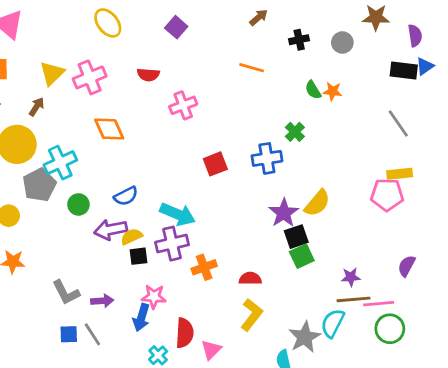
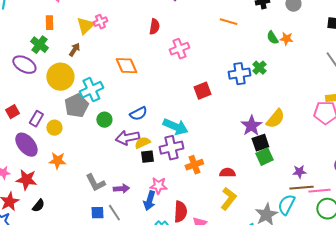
red semicircle: (148, 75) -> (154, 27), turned -84
pink cross: (90, 77) -> (100, 22), moved, size x0.6
blue cross: (267, 158) -> (239, 74), moved

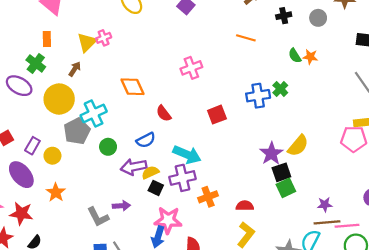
red semicircle: (154, 27) -> (164, 113), moved, turned 133
black square: (147, 157) -> (156, 188), turned 32
orange star: (57, 161) -> (56, 192), turned 30
pink star: (158, 186) -> (168, 220), size x1.4
purple arrow: (121, 189) -> (121, 206), moved

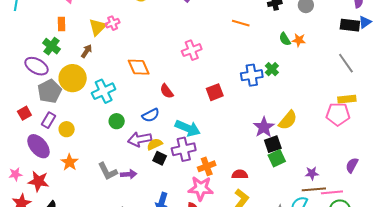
gray pentagon: (77, 131) -> (50, 91), moved
gray L-shape: (98, 217) -> (108, 171), moved
pink star: (168, 220) -> (201, 188), moved

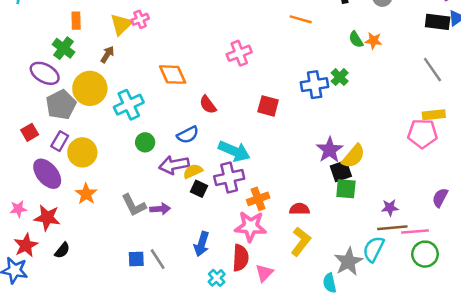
red square: (215, 92) -> (268, 106), turned 36
yellow semicircle: (288, 120) -> (353, 156), moved
yellow circle: (67, 129) -> (82, 152), size x1.5
green square: (277, 158) -> (346, 189), turned 30

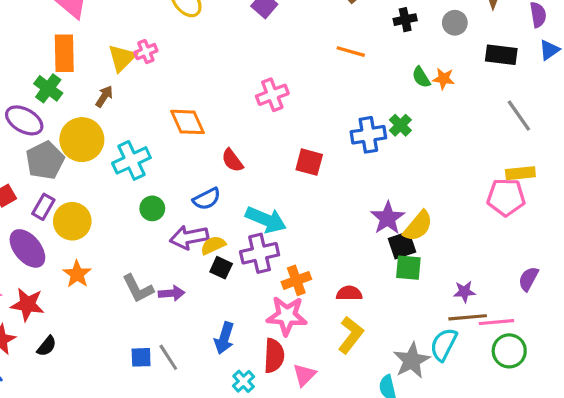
orange rectangle: (76, 21) -> (64, 53), size x1.6
black rectangle: (438, 22) -> (501, 55), moved

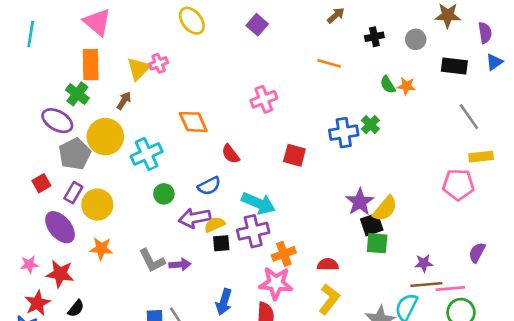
yellow rectangle: (520, 173) -> (481, 157), moved
black square: (221, 268) -> (221, 243), turned -30
orange star: (77, 274) -> (101, 249), turned -30

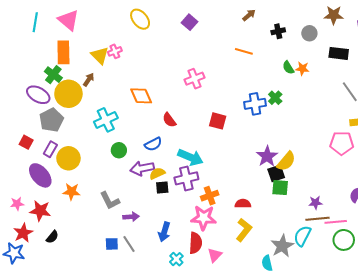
cyan line: (31, 34) -> (35, 22), moved
yellow triangle: (139, 69) -> (100, 55), turned -30
yellow circle: (105, 137) -> (68, 94), moved
red square: (41, 183) -> (26, 142), turned -32
purple arrow: (180, 265) -> (131, 217), moved

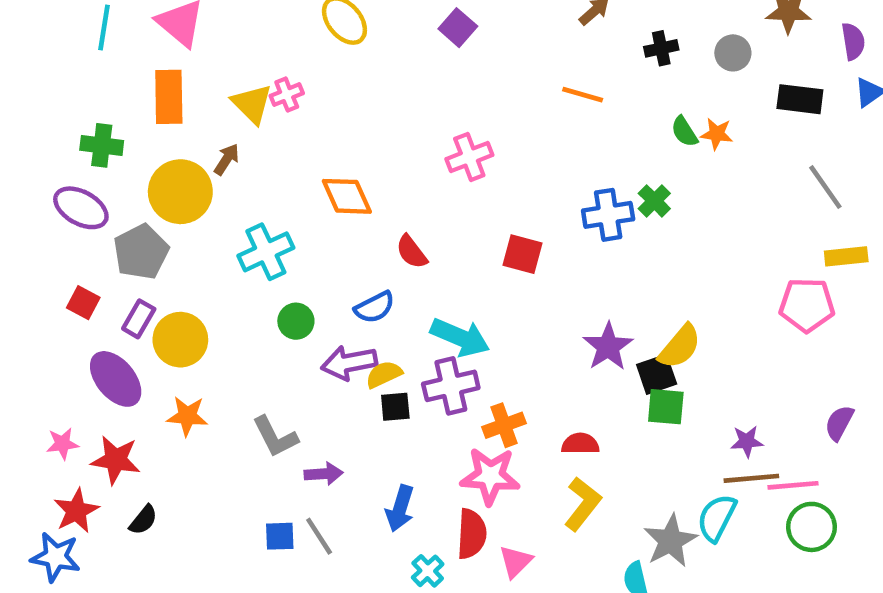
green cross: (53, 75) -> (102, 145), moved, turned -30
purple ellipse: (38, 95) -> (81, 208), moved
purple star: (267, 156) -> (608, 347), moved

